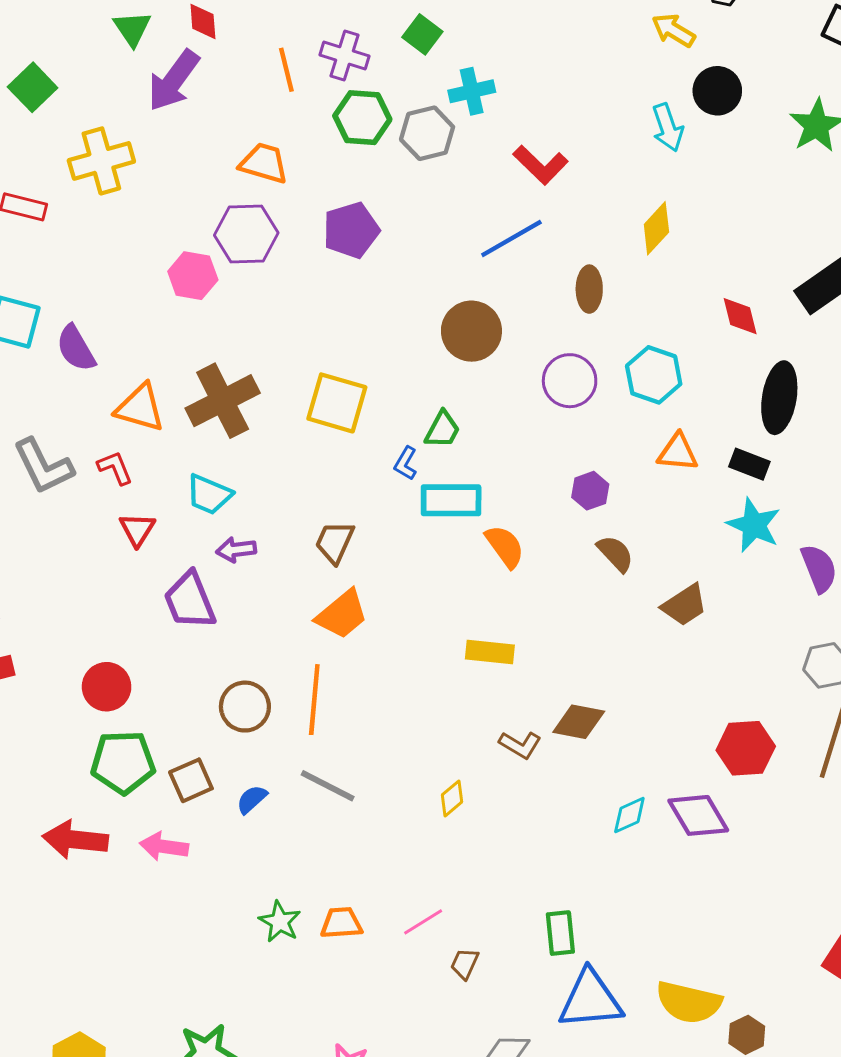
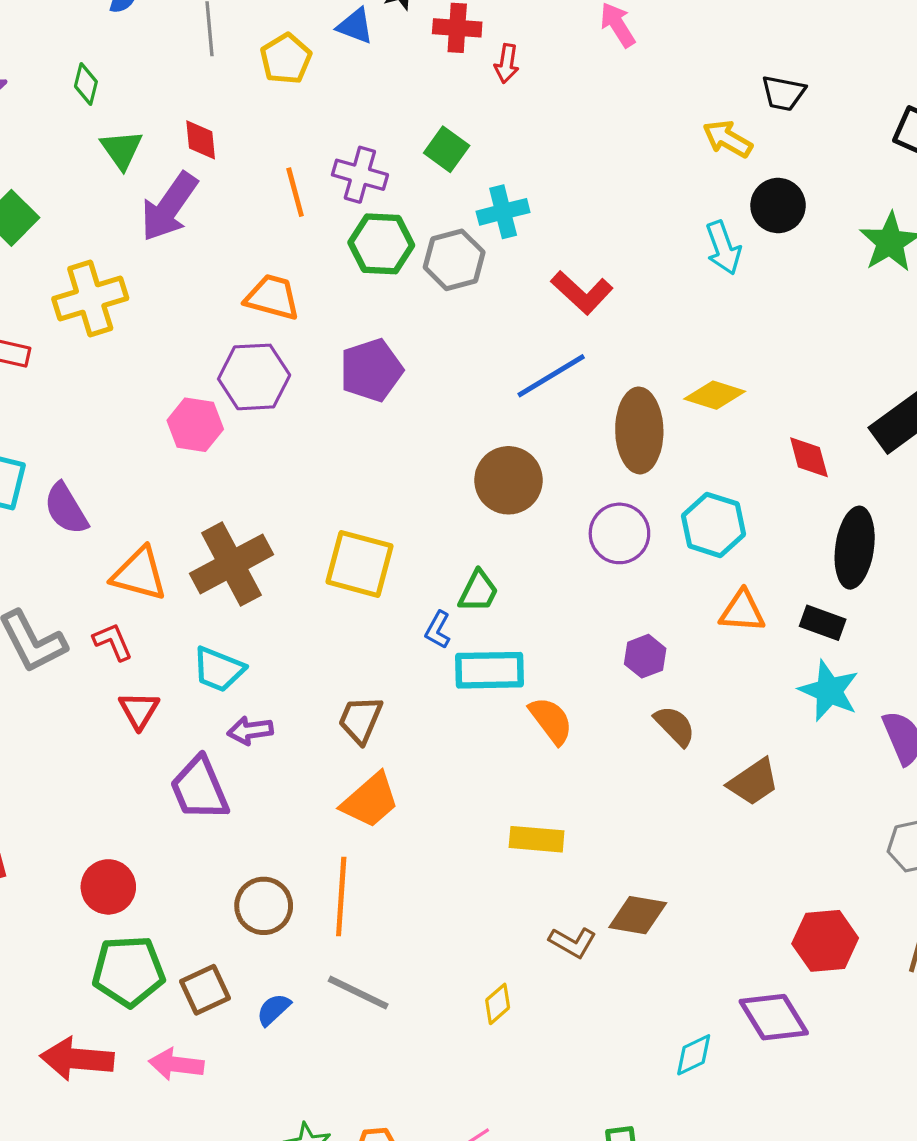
yellow diamond: (656, 228) -> (715, 395), moved, turned 66
brown ellipse: (589, 289) -> (639, 430), size x1.6
cyan diamond: (629, 815) -> (694, 1055), moved

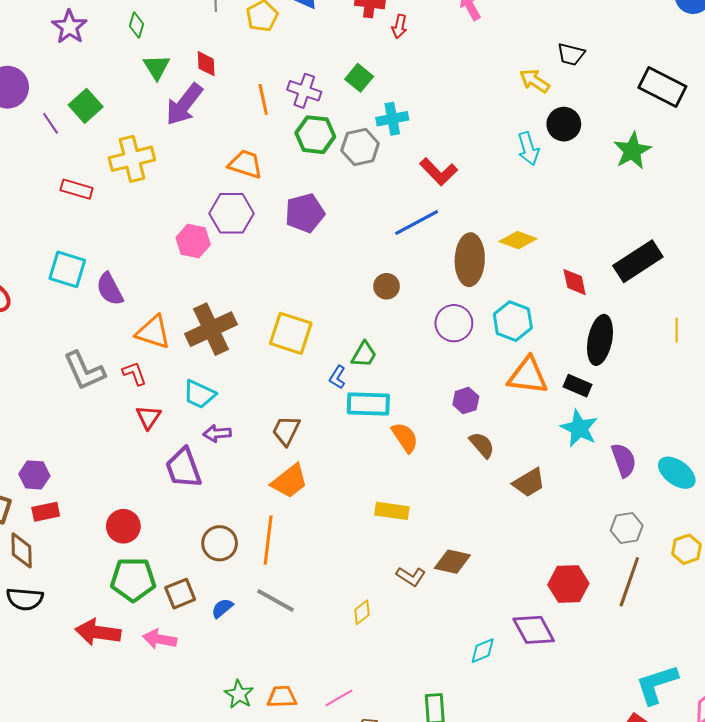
brown circle: (508, 480) -> (387, 286), size x0.6
orange triangle: (742, 611) -> (528, 376), size x1.4

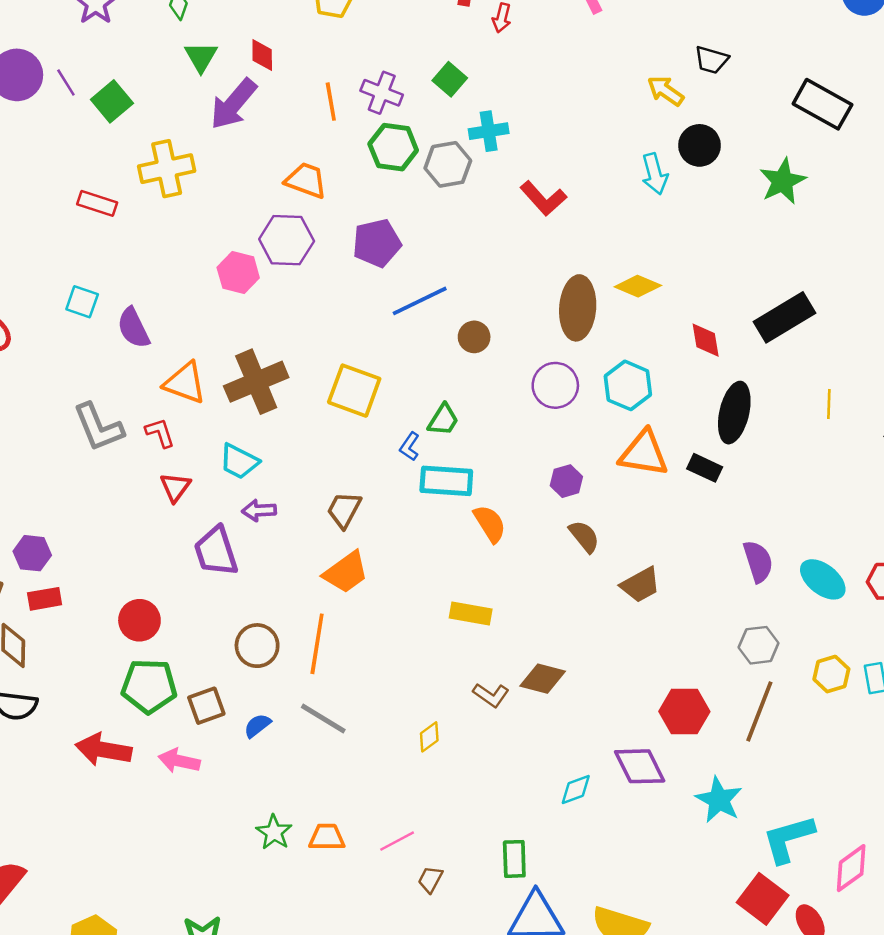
purple line: (50, 123) -> (66, 82), moved
blue line: (417, 223) -> (420, 301), moved
cyan square: (67, 269) -> (82, 302), size x0.7
cyan star: (579, 428) -> (719, 800), moved

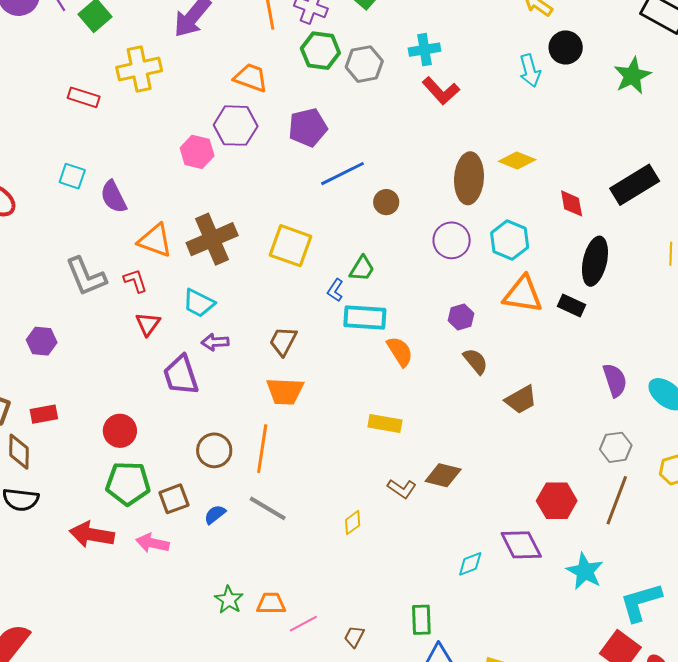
cyan cross: (489, 131) -> (425, 50), moved
purple hexagon: (32, 553) -> (42, 341), moved
orange trapezoid: (346, 572) -> (285, 391), turned 39
pink line: (397, 841) -> (303, 624), moved

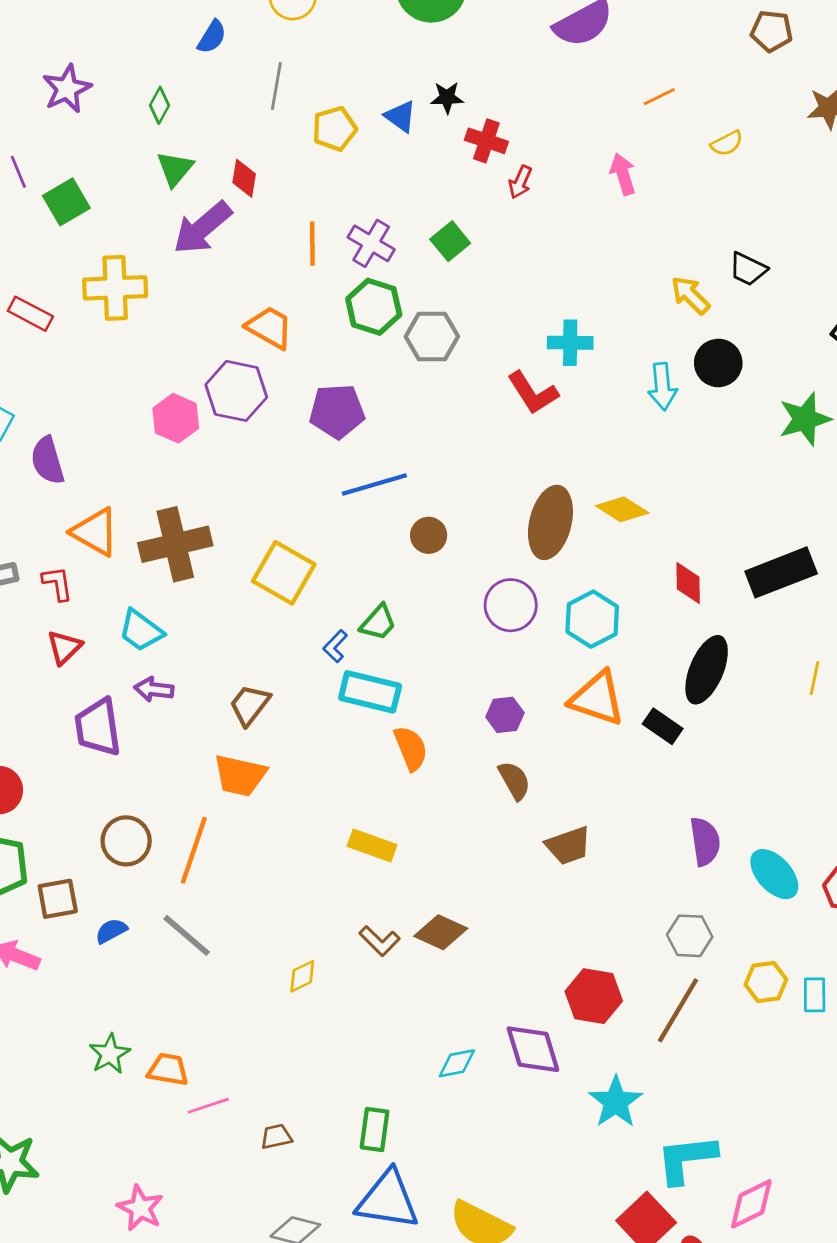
cyan cross: (425, 50) -> (570, 343), moved
brown trapezoid: (354, 637) -> (276, 1137), turned 40

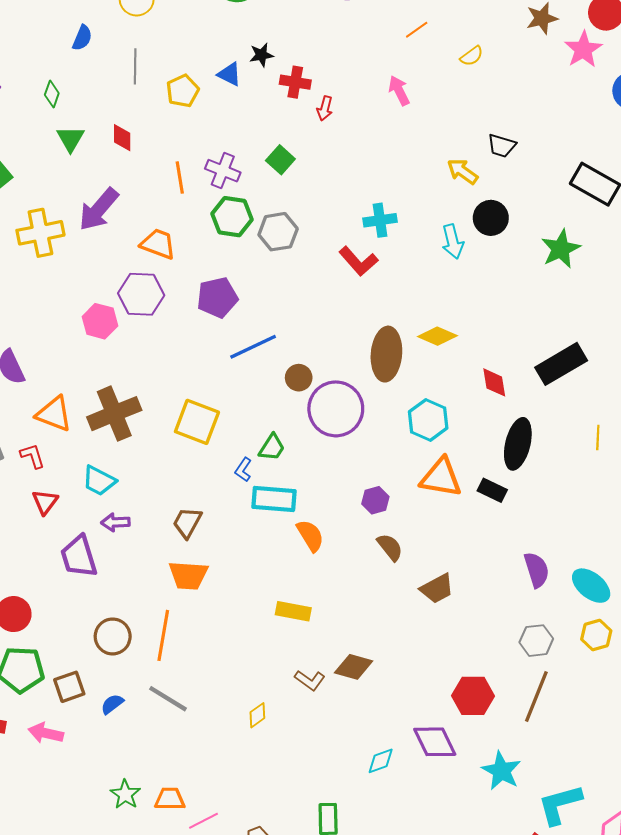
purple arrow: (202, 228) -> (99, 209), moved
purple circle: (511, 605) -> (336, 409), moved, size x1.4
yellow hexagon: (766, 982) -> (596, 635), moved

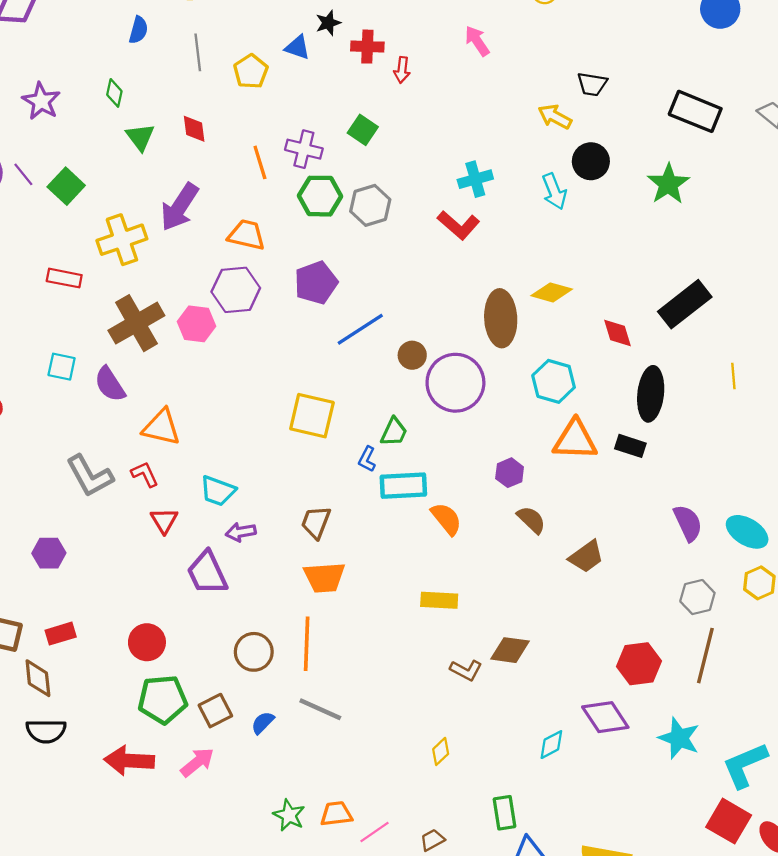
brown cross: (114, 414) -> (136, 323), moved
yellow diamond: (257, 715) -> (441, 751), moved
pink arrow: (46, 733) -> (197, 762), turned 136

